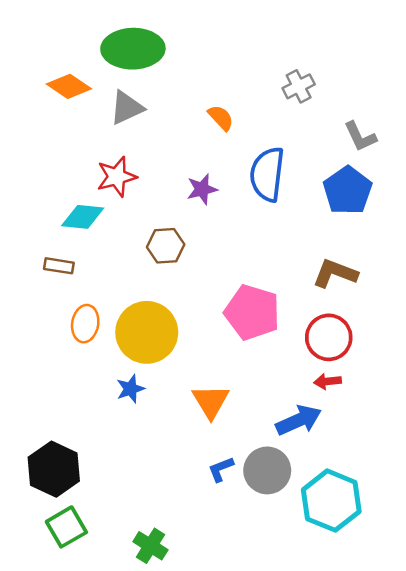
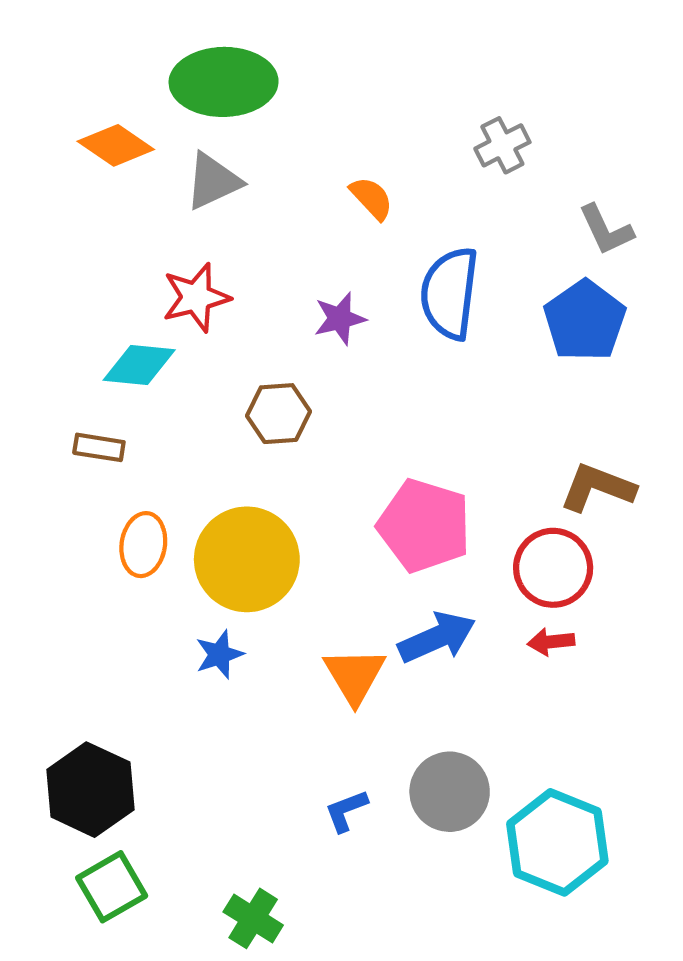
brown L-shape: (335, 273) -> (597, 488), moved
blue arrow: (299, 420) -> (437, 638), moved
blue L-shape: (221, 469) -> (346, 811), moved

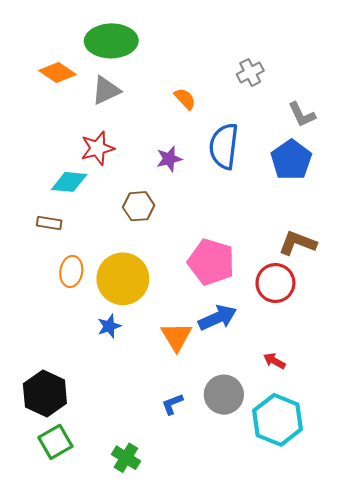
red arrow: (551, 642) -> (274, 361), moved, turned 35

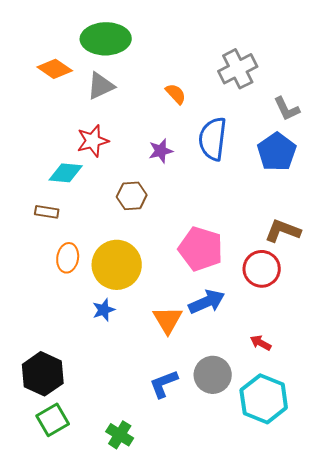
gray cross: (250, 72) -> (238, 69), size x1.5
blue L-shape: (172, 404) -> (164, 384), size x1.4

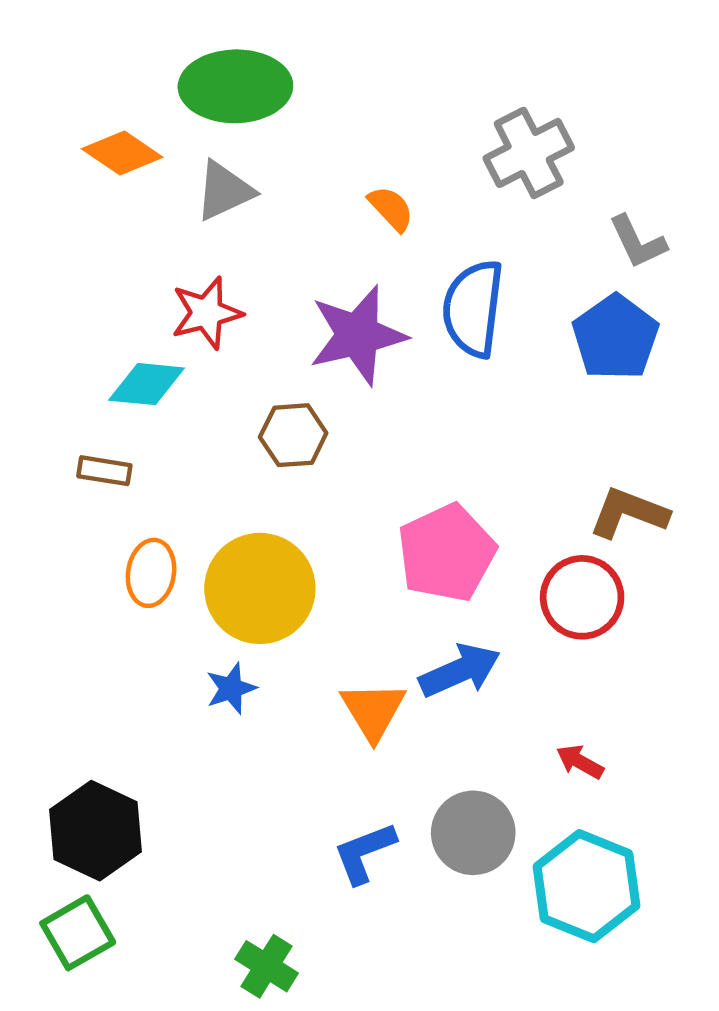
purple star: (161, 151) -> (358, 335), size x1.8
pink pentagon: (201, 249) -> (447, 553), turned 30
green square: (53, 420) -> (78, 933), moved

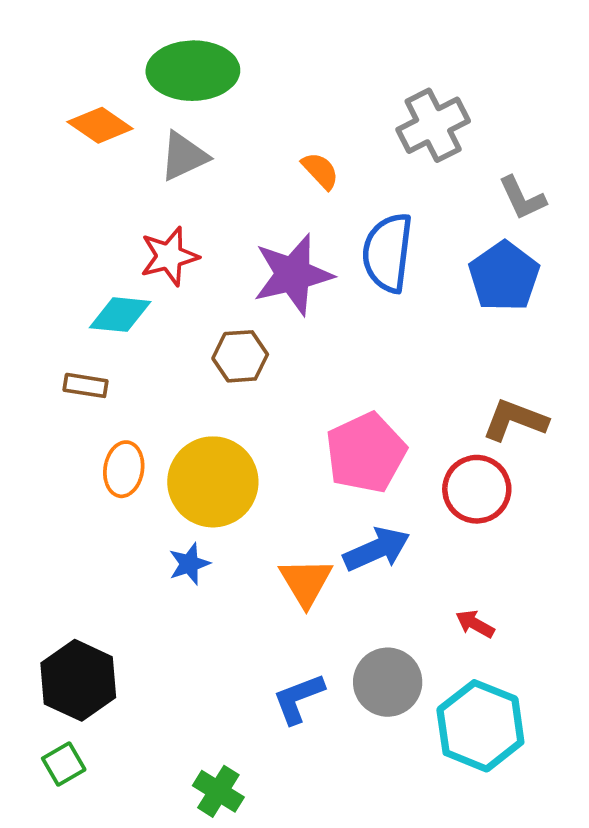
green square: (78, 933) -> (64, 764), size x0.7

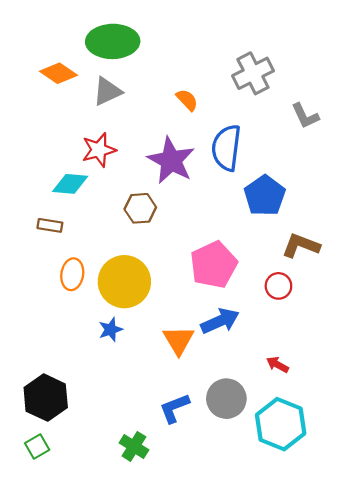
purple star: (293, 274) -> (171, 160), turned -30
blue pentagon: (504, 276) -> (265, 196), moved
red circle: (477, 489) -> (278, 286), size x0.7
green cross: (218, 791) -> (134, 446), moved

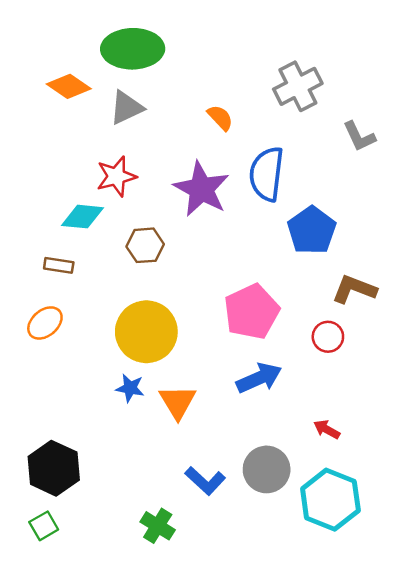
brown hexagon: (140, 208) -> (145, 245), moved
orange ellipse: (72, 274) -> (45, 323), moved, turned 40
blue star: (111, 330) -> (130, 388), turned 30
orange triangle: (179, 340) -> (178, 402), moved
blue L-shape: (174, 408) -> (205, 481), turned -116

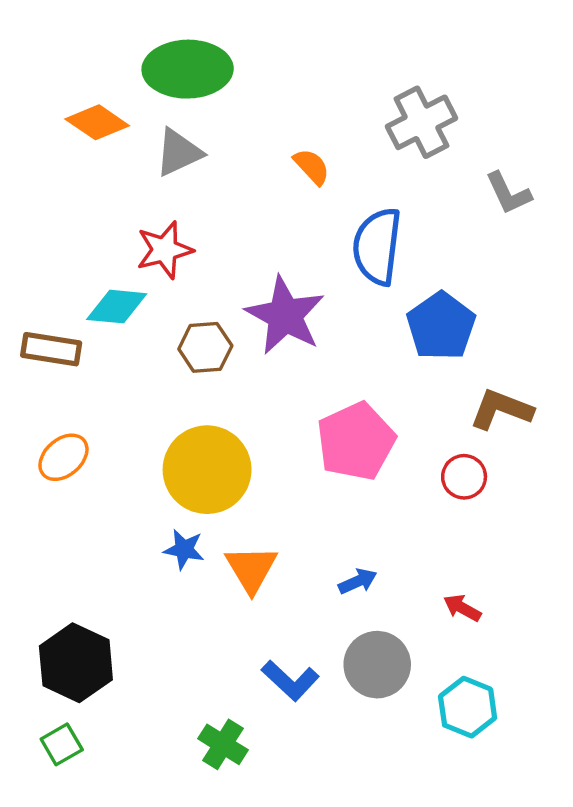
purple star: (201, 189) -> (285, 315), moved
brown rectangle: (59, 265) -> (51, 349), moved, size x1.4
blue arrow: (259, 378) -> (358, 581), moved, size x0.6
cyan hexagon: (330, 500) -> (468, 707), size x0.7

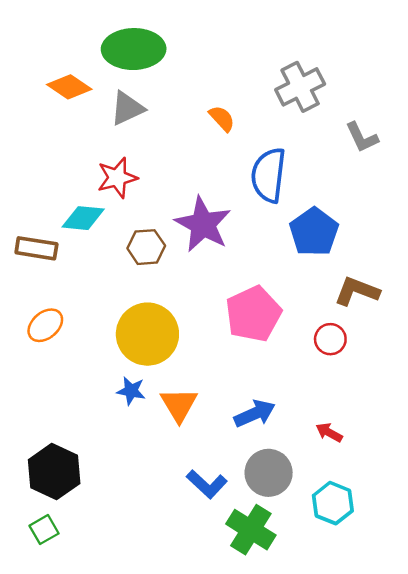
blue arrow: (358, 581) -> (255, 414), size x1.5
green cross: (223, 744) -> (251, 530), moved, size x1.4

